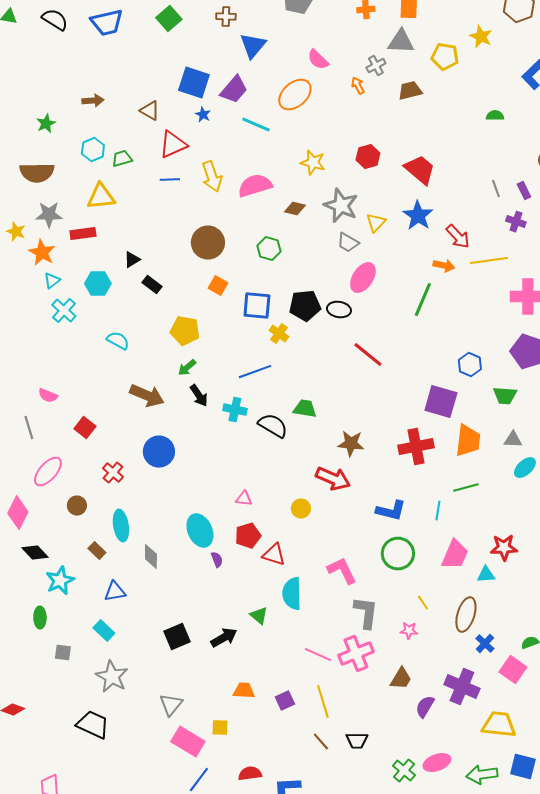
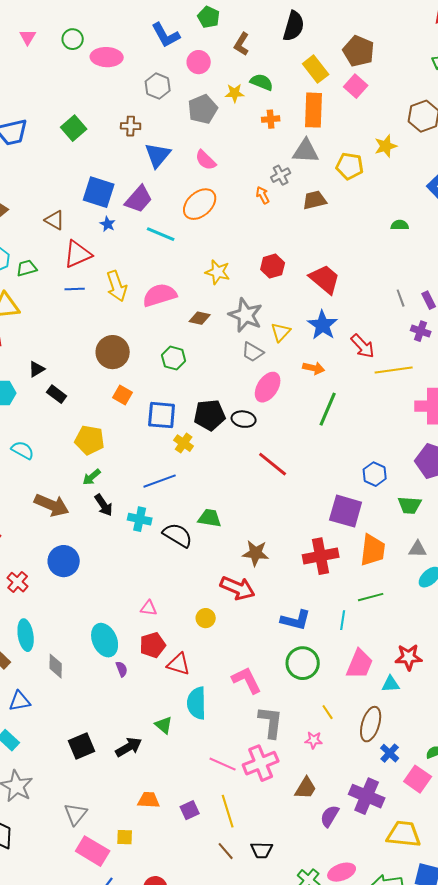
yellow star: (481, 37) -> (386, 146), turned 30
pink semicircle: (318, 60) -> (206, 160), moved
orange arrow: (444, 266) -> (314, 368), moved

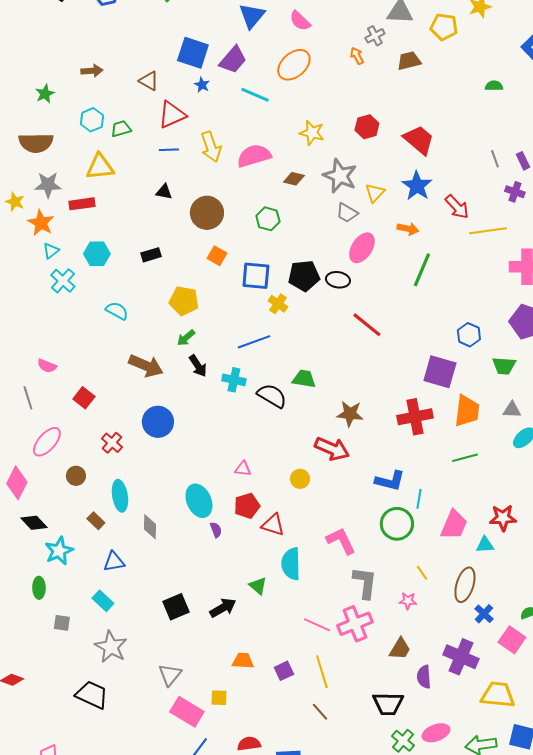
black triangle: (37, 369) -> (164, 192), moved, turned 42
black rectangle: (57, 394) -> (151, 255), turned -54
cyan line: (343, 620) -> (419, 499), moved
purple semicircle: (330, 816) -> (424, 677), turned -35
black trapezoid: (262, 850) -> (388, 704), moved, size x1.4

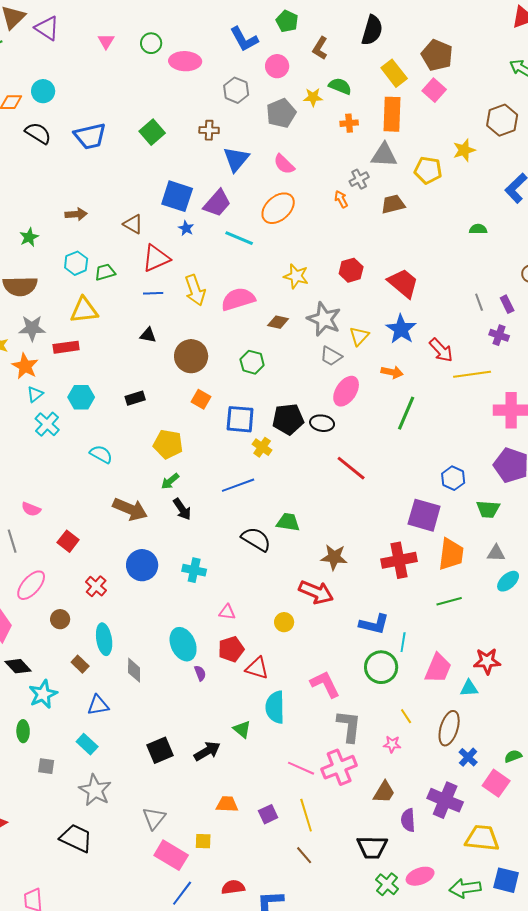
cyan cross: (234, 380) -> (194, 570), moved

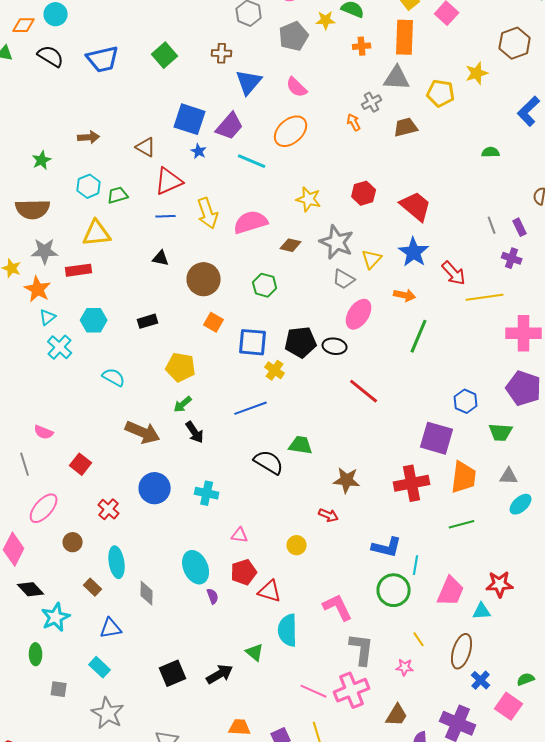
red arrow: (316, 592) -> (329, 515), size x0.6

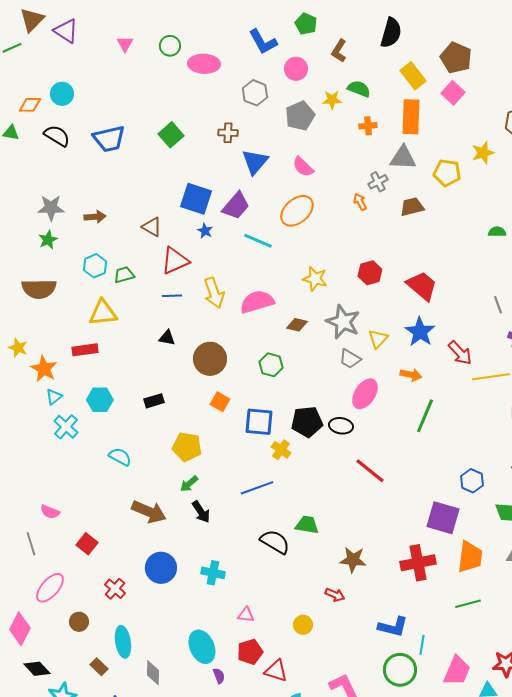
gray star: (45, 251) -> (51, 208), moved

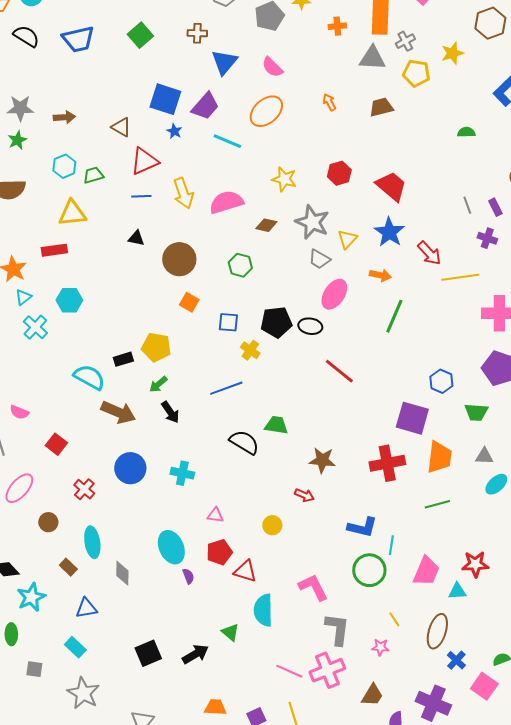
gray cross: (378, 182) -> (405, 41), moved
black rectangle: (154, 401) -> (123, 359), moved
blue square: (259, 422) -> (228, 322), size x0.7
cyan semicircle: (120, 457) -> (89, 377), moved, size x1.4

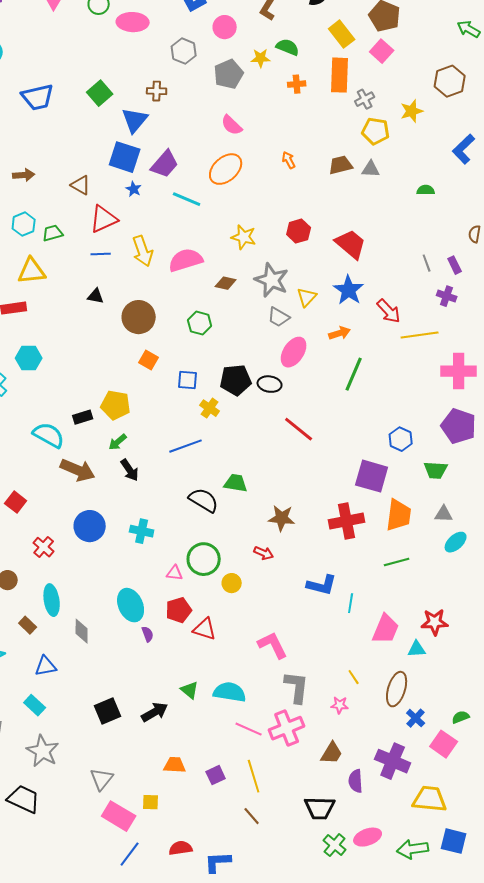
gray triangle: (372, 58) -> (371, 169), moved, size x0.7
blue triangle: (224, 62) -> (135, 120), moved
orange arrow: (380, 275) -> (340, 333), turned -30
green circle: (369, 570) -> (204, 559), moved
cyan semicircle: (263, 610) -> (230, 692), moved, turned 100

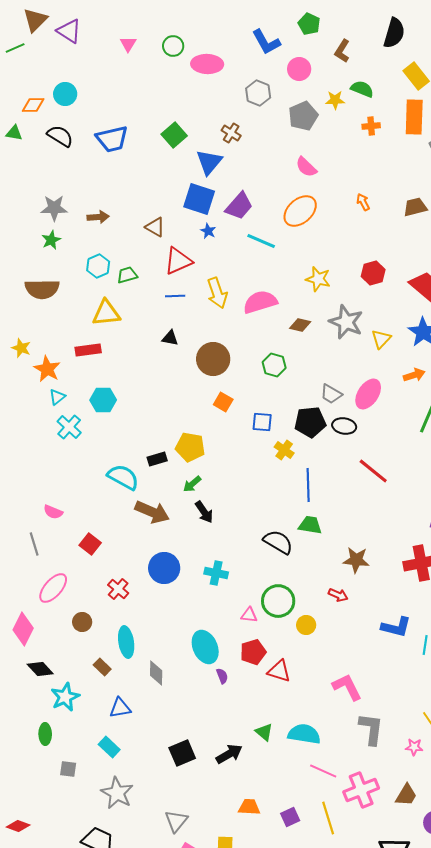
brown cross: (157, 91) -> (231, 133), turned 30
gray trapezoid: (279, 317) -> (331, 394), moved
blue line: (186, 446) -> (308, 485), moved, turned -72
pink cross: (287, 728) -> (361, 790), moved

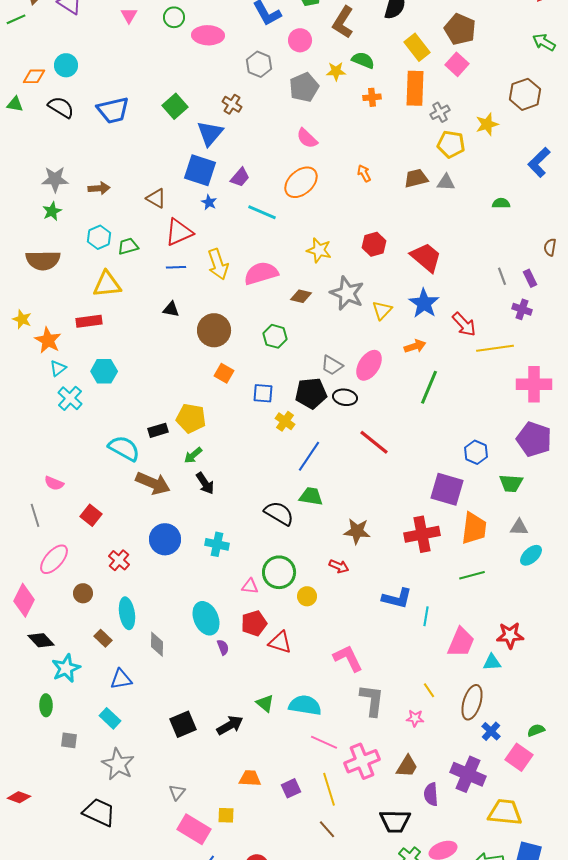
brown L-shape: (342, 51) -> (343, 22), size x1.4
purple trapezoid: (239, 206) -> (240, 177), size x0.7
blue line: (308, 485) -> (309, 456), turned 36
gray triangle: (176, 821) -> (177, 792), size x0.7

